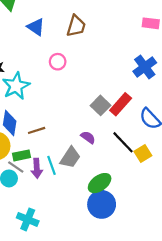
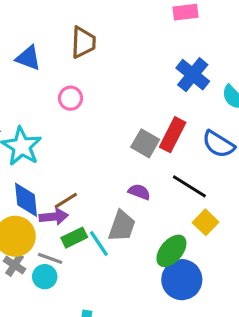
yellow square: (143, 153) -> (206, 222), moved
green rectangle: (22, 155) -> (74, 238), moved
purple arrow: (37, 168) -> (54, 217), moved, turned -78

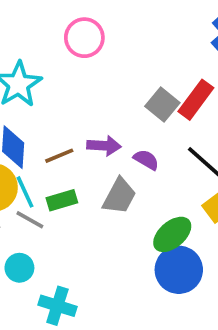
pink circle: (70, 98) -> (84, 38), size x1.4
purple arrow: (54, 217) -> (104, 146), moved
cyan line: (99, 244) -> (25, 192), moved
cyan circle: (45, 277) -> (19, 268), moved

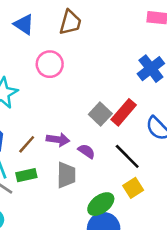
brown line: (59, 156) -> (27, 144), turned -30
gray trapezoid: (119, 196) -> (66, 175), turned -32

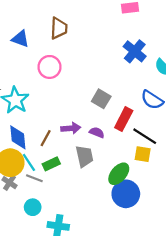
red rectangle: (124, 112) -> (124, 119), moved
black line: (127, 156) -> (145, 136), moved
yellow square: (133, 188) -> (143, 154), turned -35

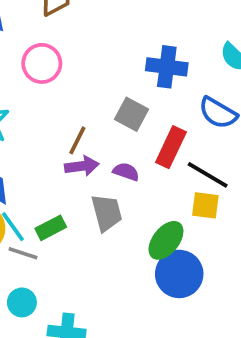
blue cross: (135, 51) -> (167, 67), moved, turned -30
brown line: (46, 138) -> (77, 140), moved

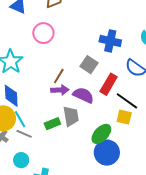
purple semicircle: (126, 172) -> (83, 95), size x1.5
green rectangle: (51, 228) -> (52, 124), moved

